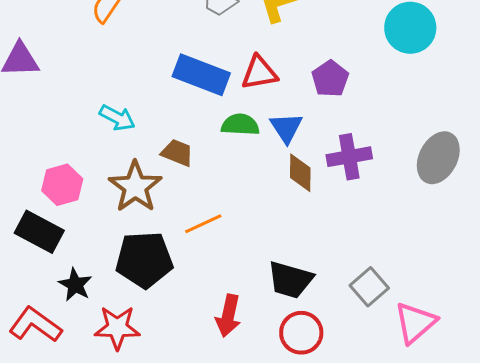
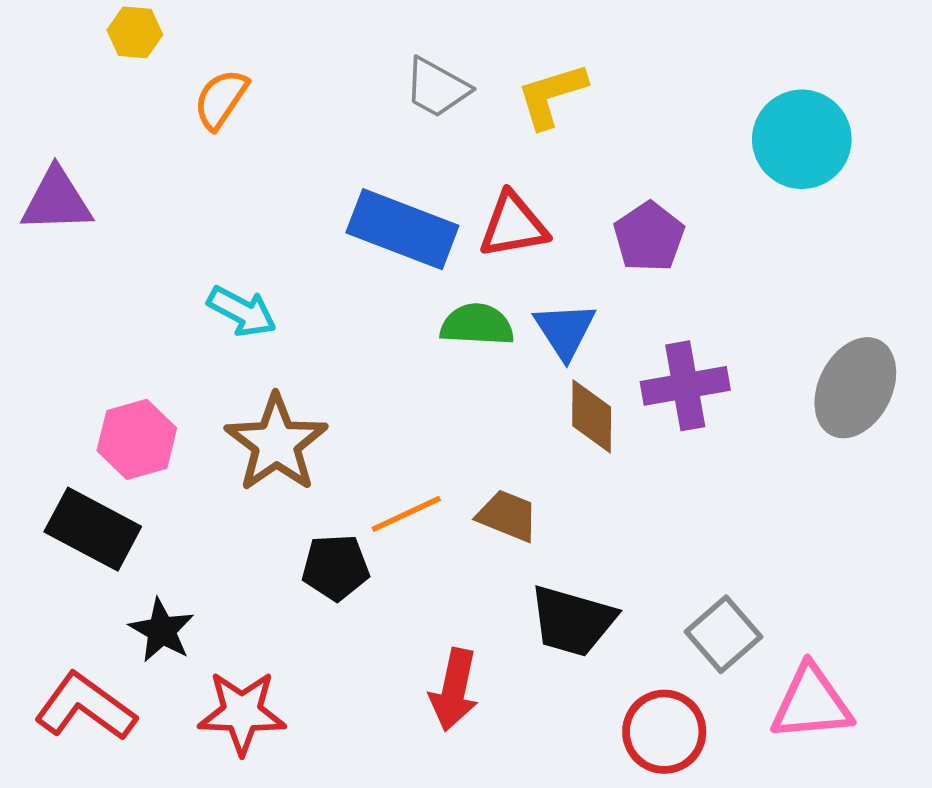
brown trapezoid: (177, 153) -> (508, 516), moved
black pentagon: (144, 260) -> (336, 567), moved, size x0.6
pink triangle: (415, 323) -> (811, 703), turned 36
red circle: (301, 333) -> (664, 732), moved

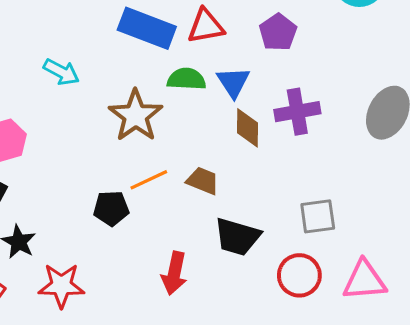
brown star: (276, 443) -> (136, 116), moved
gray square: (723, 634) -> (318, 216), moved, turned 33
red circle: (664, 732) -> (299, 275), moved

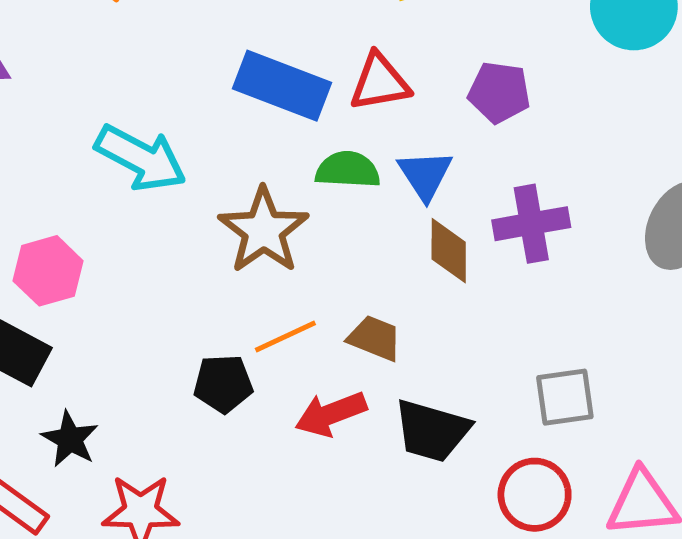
purple pentagon: (278, 32) -> (499, 92), turned -30
cyan arrow: (61, 72) -> (141, 158), size x1.5
red arrow: (174, 273) -> (331, 414), moved, turned 57

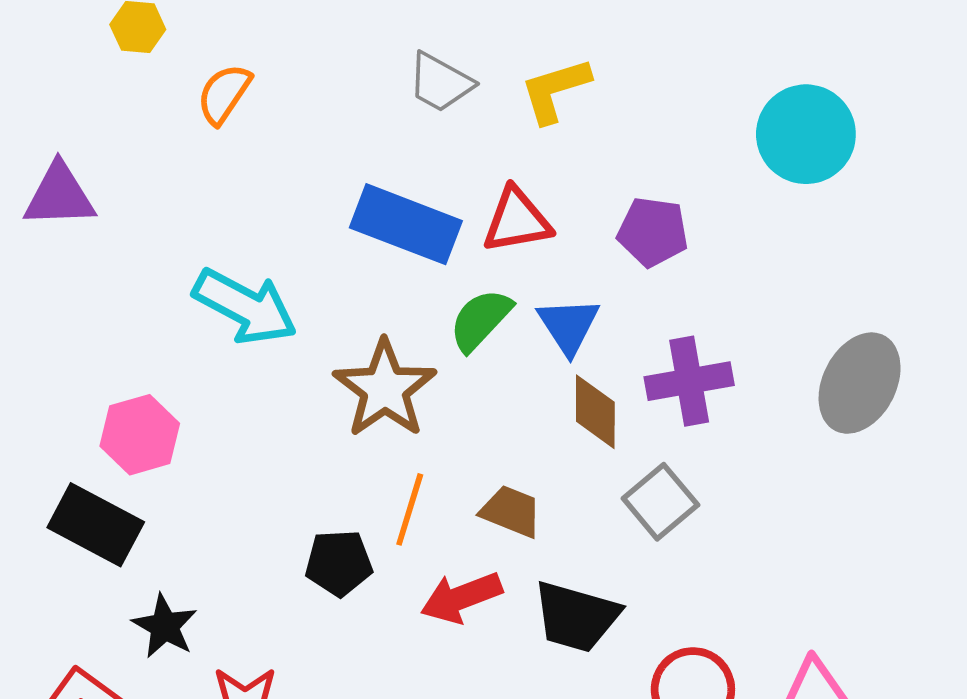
green semicircle: (348, 170) -> (480, 320), turned -50
orange line: (285, 336) -> (410, 509), turned -48
gray square: (565, 397) -> (660, 502), moved, turned -32

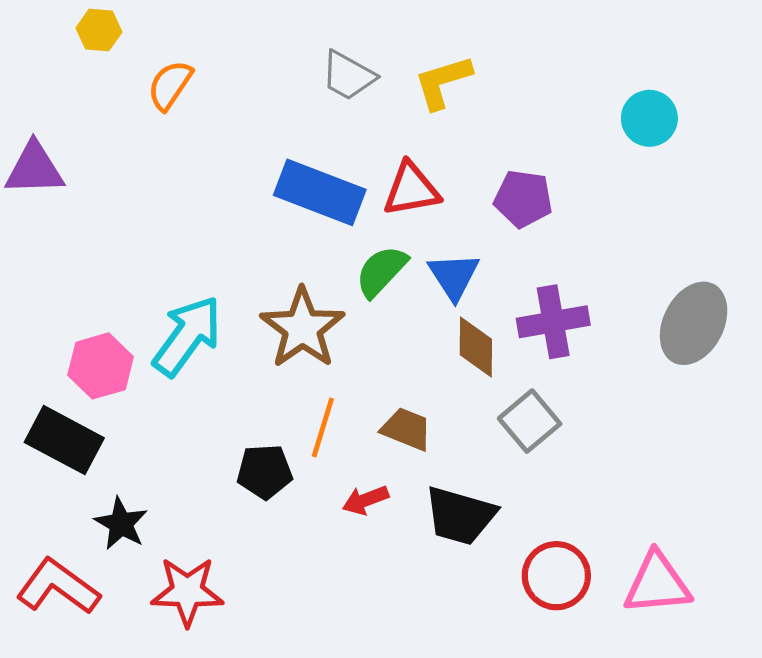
cyan circle: (806, 134) -> (649, 118), size x0.7
cyan arrow: (245, 306) -> (187, 336), moved, turned -82
red arrow: (461, 597) -> (366, 500), size x0.7

